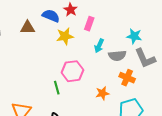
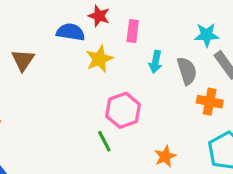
brown triangle: (28, 28) -> (23, 60), moved, turned -42
gray semicircle: (117, 56) -> (187, 71), turned -90
orange star: (102, 93) -> (165, 156), moved

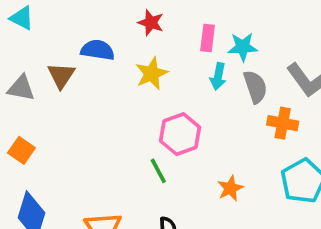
pink rectangle: (133, 31) -> (208, 38), moved
blue semicircle: (71, 32) -> (98, 50), moved
cyan star: (207, 35) -> (243, 47), moved

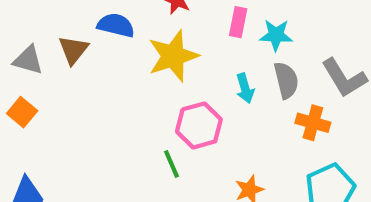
yellow star: (152, 73) -> (173, 56), size x1.4
cyan arrow: (218, 76) -> (245, 88), moved, turned -32
orange square: (21, 150) -> (22, 112), moved

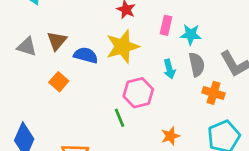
blue semicircle: (116, 25) -> (86, 55), moved
orange square: (22, 112) -> (59, 82), moved

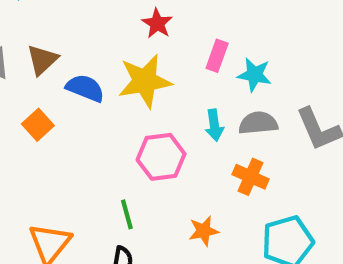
gray semicircle: (197, 64) -> (258, 123), turned -90
orange cross: (214, 93) -> (251, 177), moved
green line: (120, 118) -> (127, 214), moved

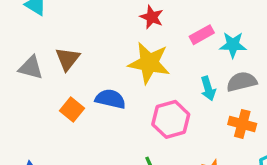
pink rectangle: (217, 56) -> (202, 35), turned 50
yellow star: (145, 81) -> (149, 63), turned 30
blue semicircle: (85, 88) -> (110, 99), moved

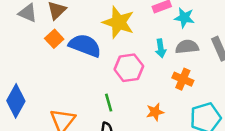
blue semicircle: (110, 99) -> (85, 45), size x1.4
orange square: (72, 109) -> (54, 39), moved

